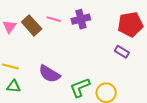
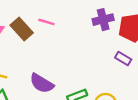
purple cross: (81, 19) -> (103, 20), moved

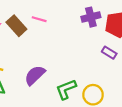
purple semicircle: (42, 83) -> (35, 75), turned 105

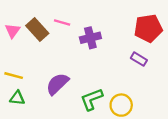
purple cross: (91, 17) -> (90, 38), moved

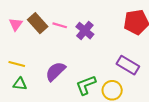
pink line: (62, 22) -> (60, 25), moved
purple cross: (90, 38) -> (85, 31), turned -36
purple rectangle: (139, 59) -> (128, 65), moved, size x1.5

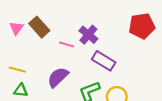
pink line: (60, 25) -> (67, 44), moved
purple rectangle: (128, 65) -> (104, 61), moved

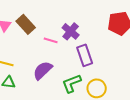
purple rectangle: (104, 61) -> (85, 55), turned 40

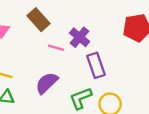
brown rectangle: (26, 24) -> (38, 20), moved

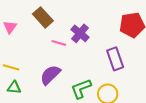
purple rectangle: (96, 65) -> (115, 59), moved

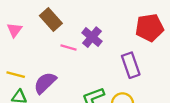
purple semicircle: (50, 75) -> (45, 83), moved

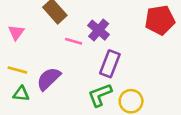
pink triangle: (14, 30) -> (16, 33), moved
purple rectangle: (131, 65) -> (110, 64), moved, turned 40

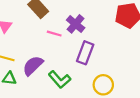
green L-shape: (100, 95) -> (60, 79), moved, turned -110

